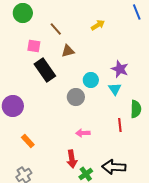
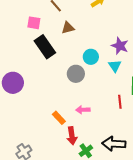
orange rectangle: (28, 141) -> (59, 118), moved

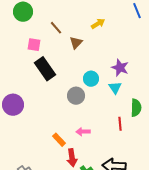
brown triangle: (68, 28) -> (76, 43), moved, turned -32

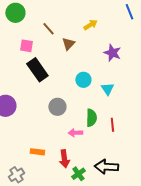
purple star: (120, 68) -> (112, 53), moved
gray circle: (76, 96) -> (57, 107), moved
green semicircle: (136, 108) -> (91, 118), moved
orange rectangle: (59, 140) -> (37, 152), moved, turned -40

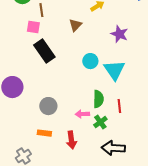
brown line: (48, 29) -> (41, 10), moved, turned 32
cyan triangle: (107, 89) -> (114, 70), size x1.6
gray circle: (57, 107) -> (48, 106), moved
green cross: (78, 174) -> (100, 122), moved

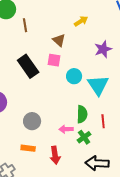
brown triangle: (75, 25) -> (59, 40), turned -32
pink square: (33, 27) -> (54, 60), moved
purple star: (119, 34) -> (103, 49), turned 30

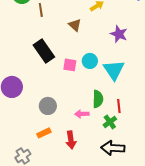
purple star: (103, 49) -> (119, 34), turned -30
pink square: (54, 60) -> (70, 65), moved
green cross: (84, 137) -> (110, 122), moved
orange rectangle: (28, 148) -> (44, 133), turned -32

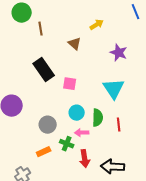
cyan circle: (90, 61) -> (77, 113), moved
green cross: (110, 122) -> (67, 144), moved, turned -32
red arrow: (71, 140) -> (85, 159), moved

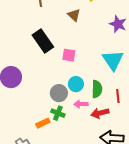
gray circle: (48, 125) -> (59, 93), moved
green cross: (67, 144) -> (58, 113), moved
red arrow: (85, 159) -> (100, 113), moved, turned 84

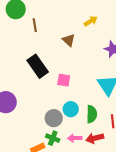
pink arrow: (81, 104) -> (75, 138), moved

